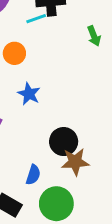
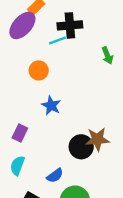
brown star: (75, 162) -> (97, 139), moved
blue semicircle: (33, 175) -> (55, 176), turned 36

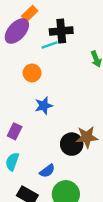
blue star: (51, 106) -> (44, 106), turned 30

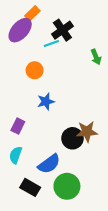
black cross: (61, 31) -> (62, 30), turned -30
blue semicircle: (47, 171) -> (49, 164), size x1.5

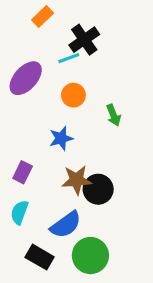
purple ellipse: (20, 30) -> (26, 78), moved
green arrow: (96, 57) -> (114, 115), moved
orange circle: (35, 70) -> (73, 95), moved
brown star: (87, 132) -> (77, 180), moved

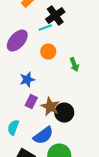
blue star: (61, 138) -> (27, 80), moved
purple rectangle: (23, 172) -> (31, 102), moved
brown star: (77, 180) -> (50, 107), turned 30

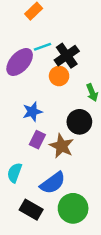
black cross: (55, 16) -> (67, 56), moved
cyan line: (45, 28) -> (42, 47), moved
black circle: (64, 113) -> (79, 122), moved

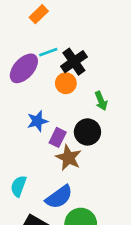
purple rectangle: (37, 140) -> (58, 137), moved

